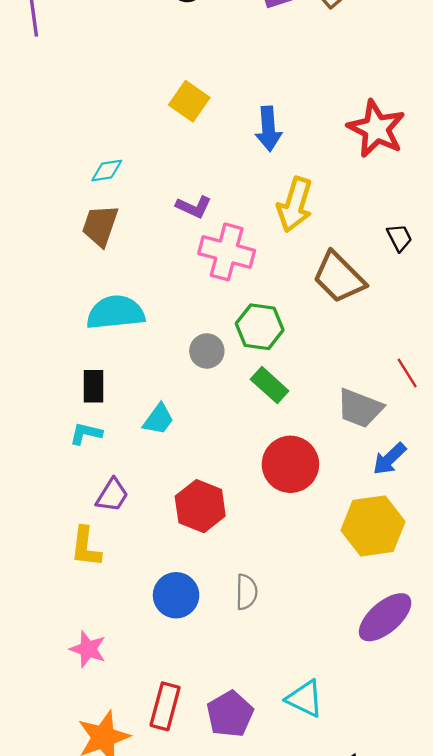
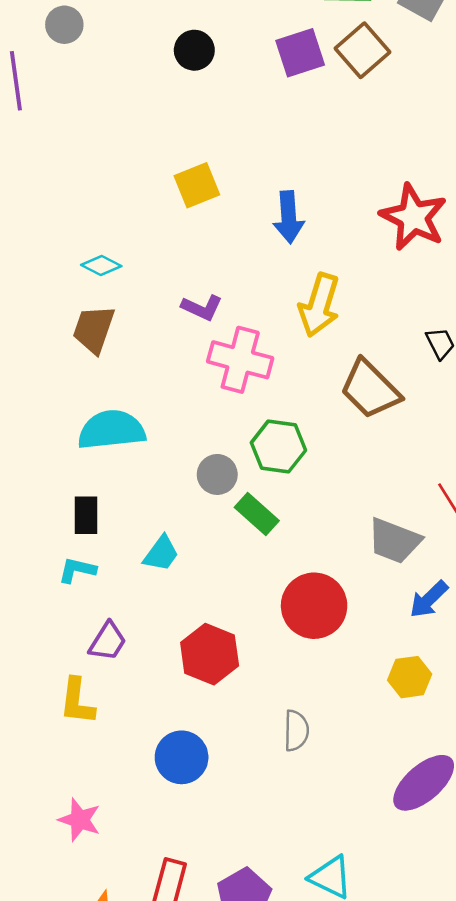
yellow square: (189, 101) -> (197, 185), turned 33
cyan diamond: (107, 171) -> (101, 266), turned 36
green rectangle: (270, 385) -> (257, 514), moved
yellow hexagon: (373, 526) -> (410, 677), size x0.6
gray semicircle: (246, 592) -> (296, 731), moved

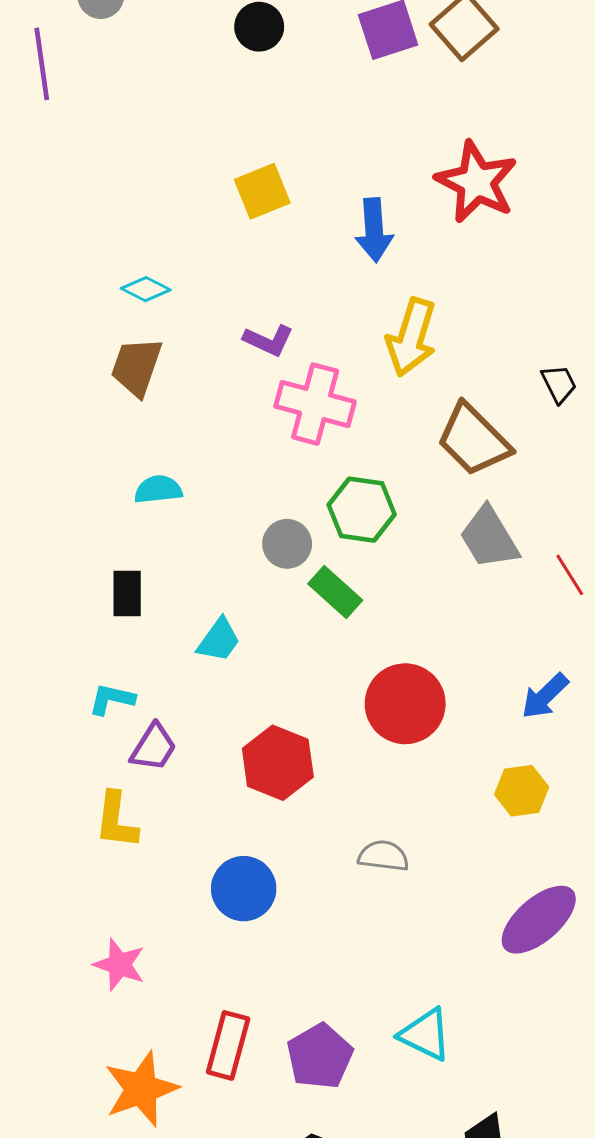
red star: (413, 217) -> (477, 182), moved
cyan semicircle: (111, 430) -> (158, 489), size x0.6
gray trapezoid: (394, 541) -> (489, 538), moved, turned 38
cyan L-shape: (77, 570) -> (112, 699), moved
gray semicircle: (296, 731) -> (383, 856), turned -84

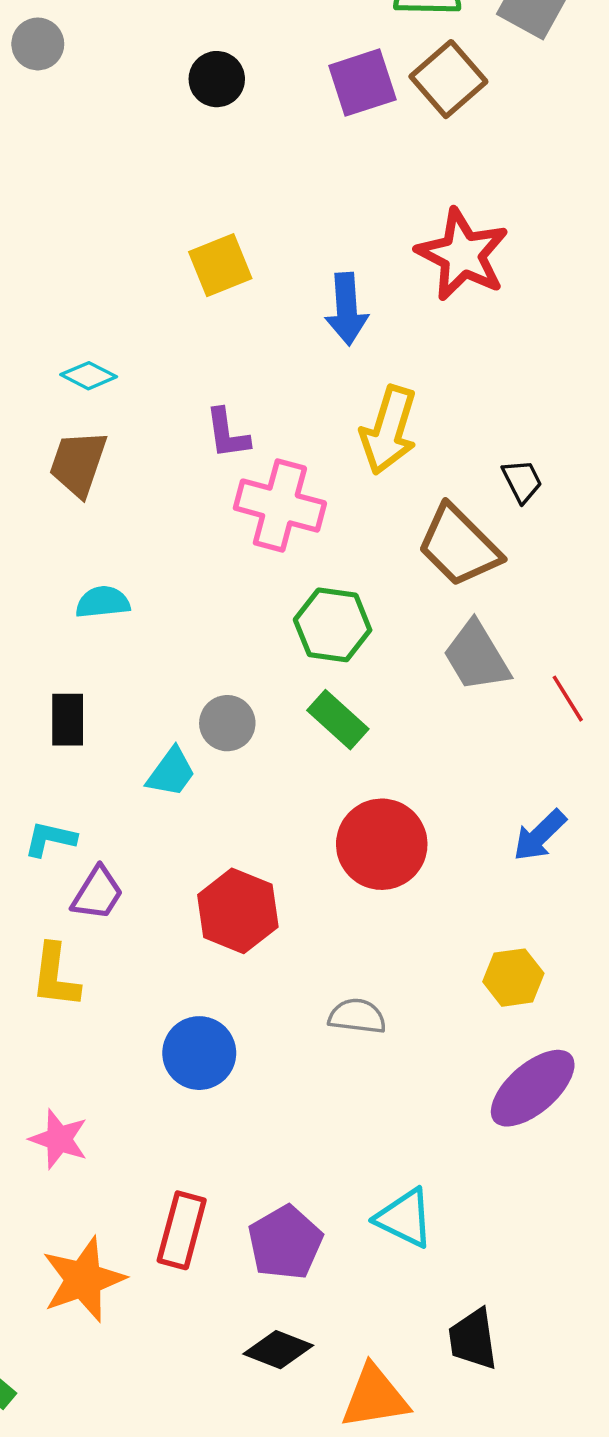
purple L-shape: (268, 340) -> (227, 434), turned 57
black trapezoid: (559, 384) -> (522, 481), moved
gray circle: (287, 544) -> (227, 723), moved
green rectangle: (335, 592) -> (338, 720), moved
yellow hexagon: (522, 791) -> (513, 978), moved

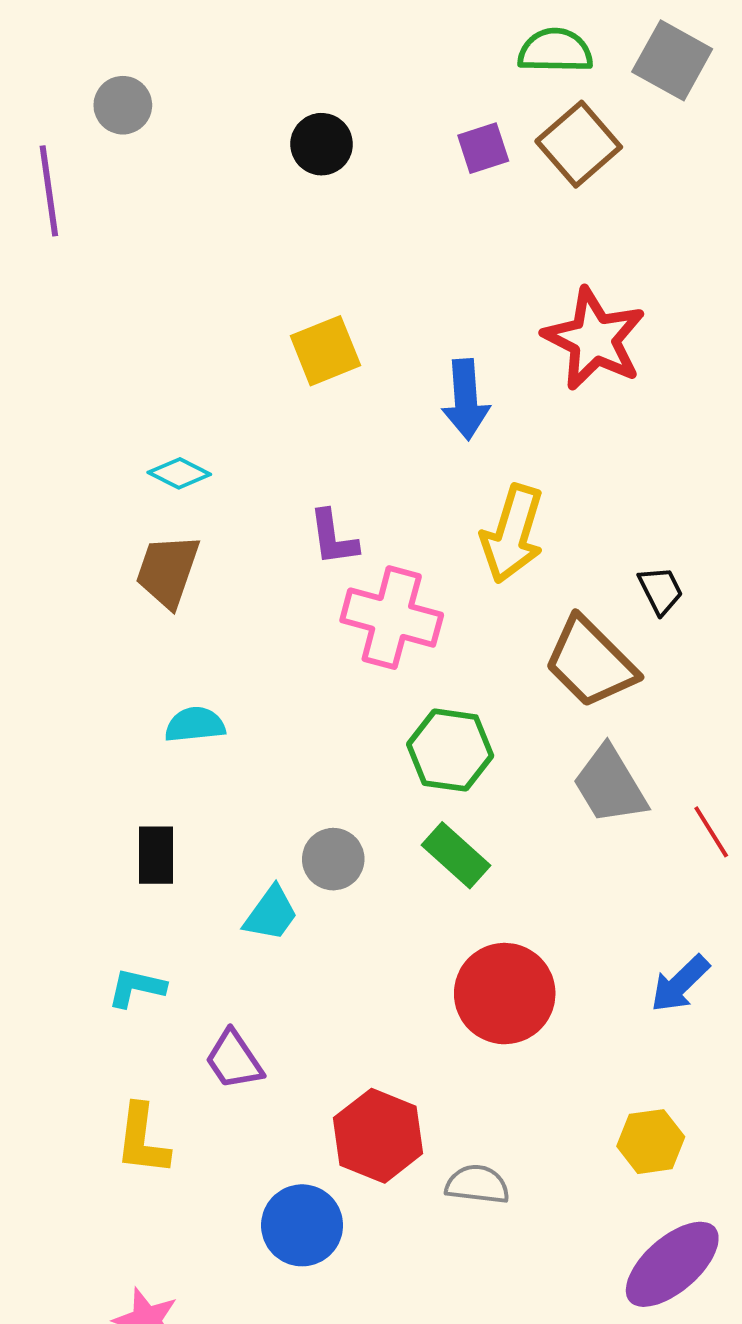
purple square: (362, 83) -> (483, 148), size x0.7
purple trapezoid: (97, 893) -> (234, 1060), moved, turned 114
red hexagon: (238, 911) -> (378, 1136), moved

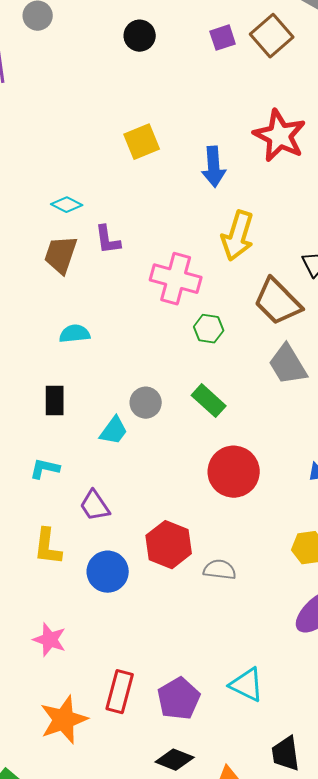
purple L-shape: (333, 538) -> (108, 240), moved
green hexagon: (450, 750) -> (209, 329), moved, size x0.7
blue circle: (302, 1225) -> (108, 572), moved

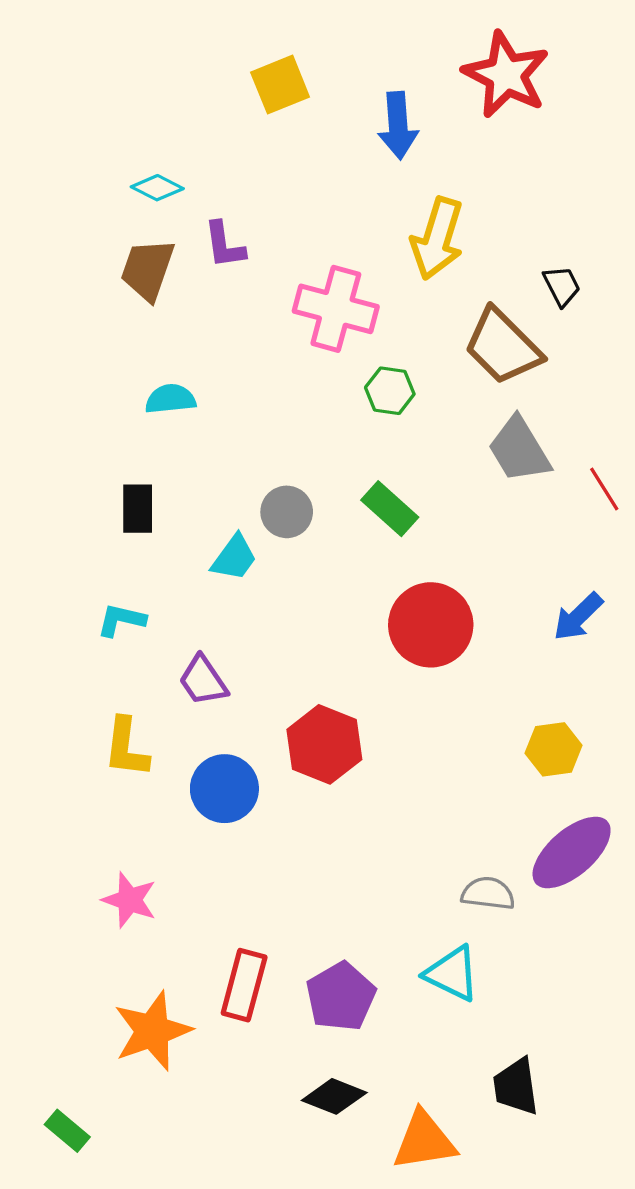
gray semicircle: (220, 570) -> (488, 893), moved

